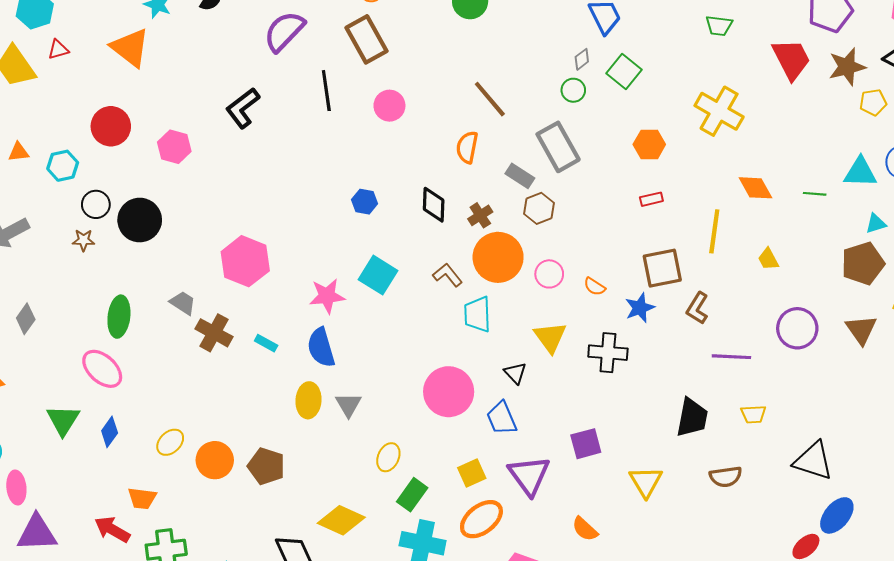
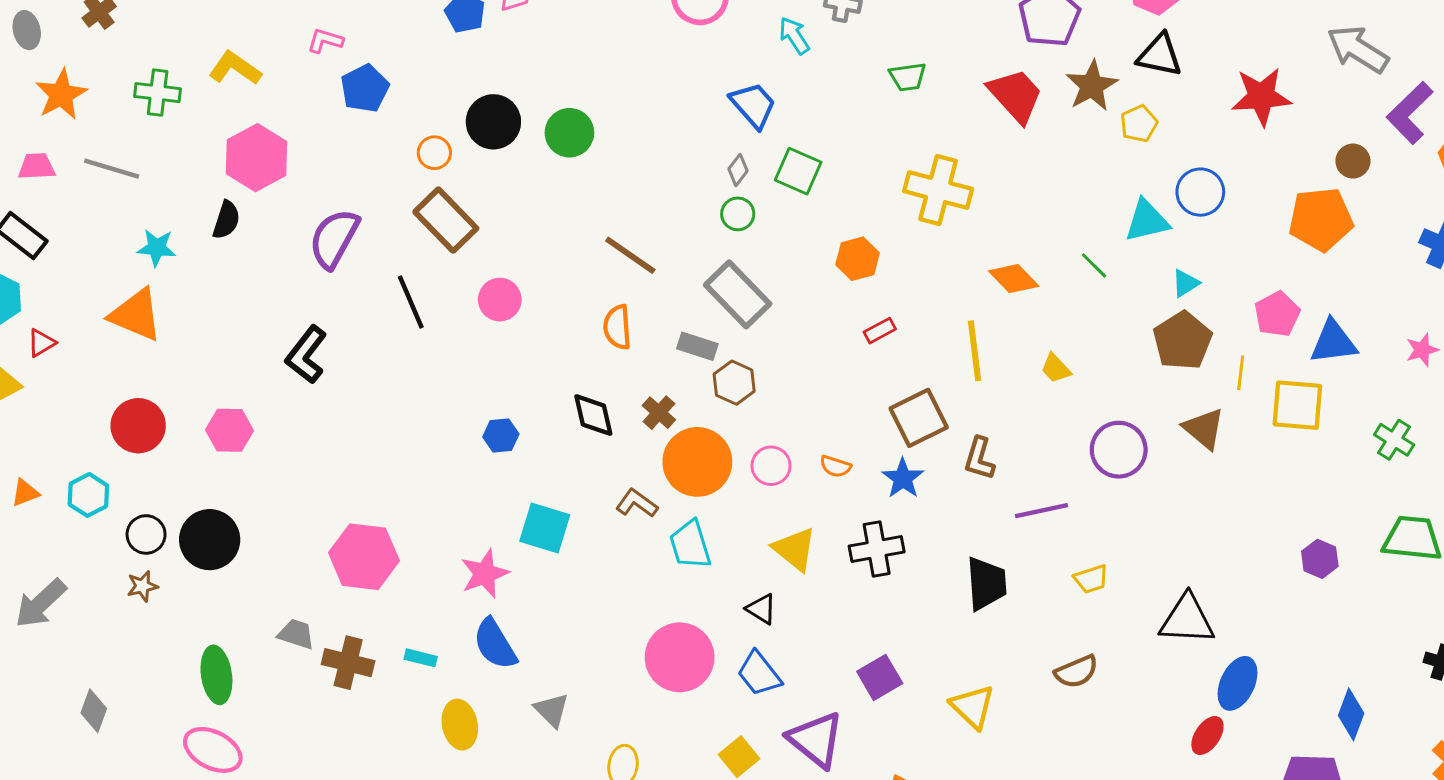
green line: (815, 194) -> (1094, 265), turned 55
yellow ellipse: (308, 400) -> (460, 725), moved
black trapezoid: (692, 418) -> (986, 583), moved

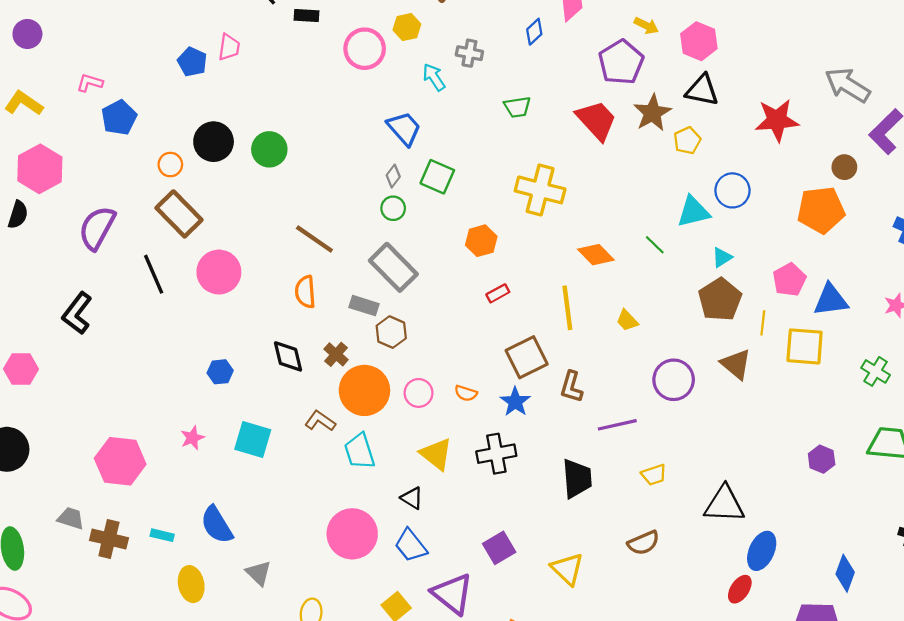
pink circle: (500, 300) -> (219, 272), size x1.4
pink star: (485, 574) -> (192, 438), moved, size x0.7

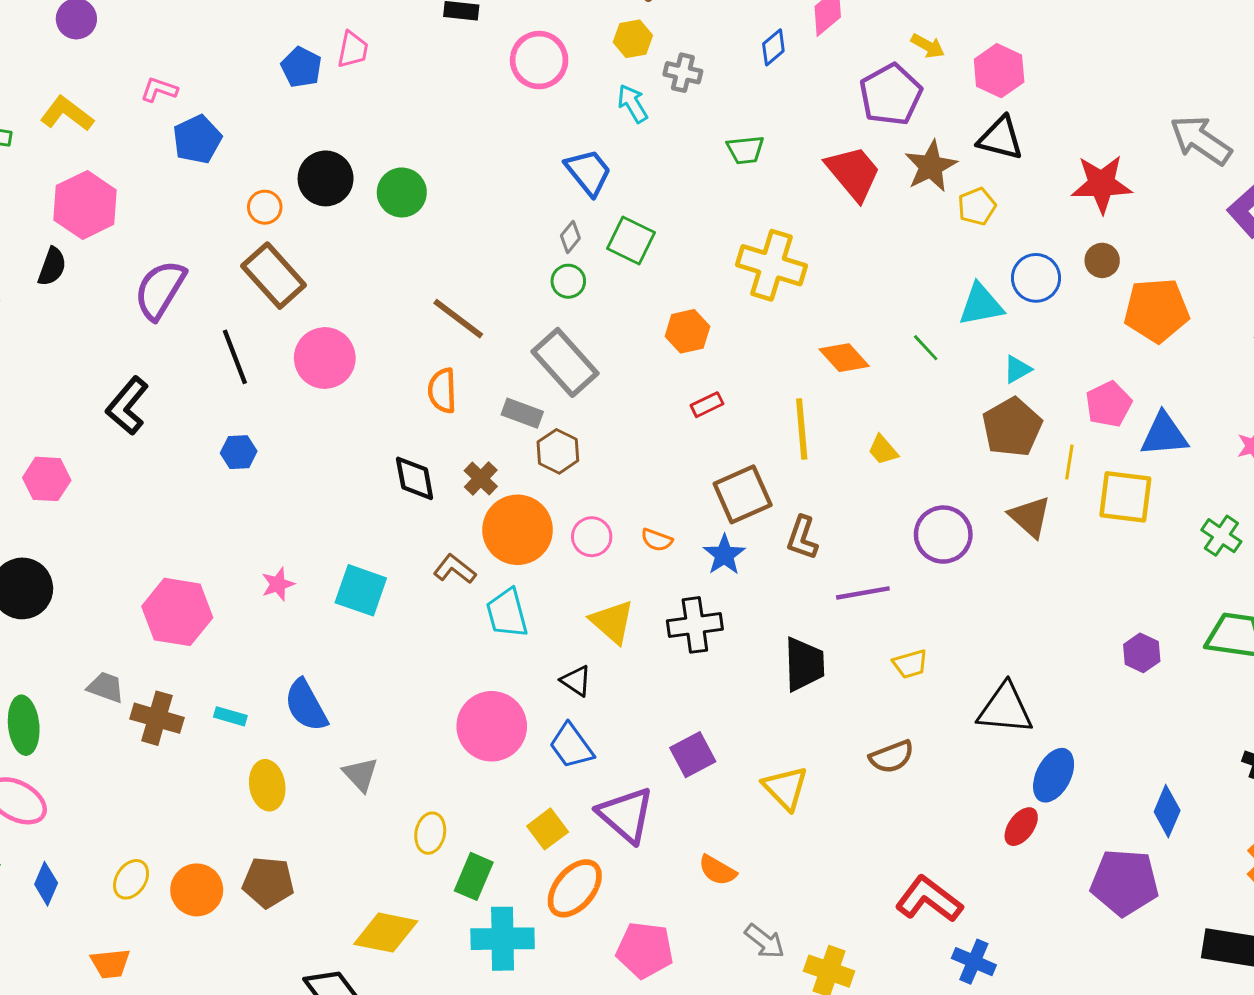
yellow hexagon: (407, 27) -> (633, 39), moved
brown circle: (844, 167) -> (1102, 260), moved
blue hexagon: (220, 372) -> (239, 452), moved

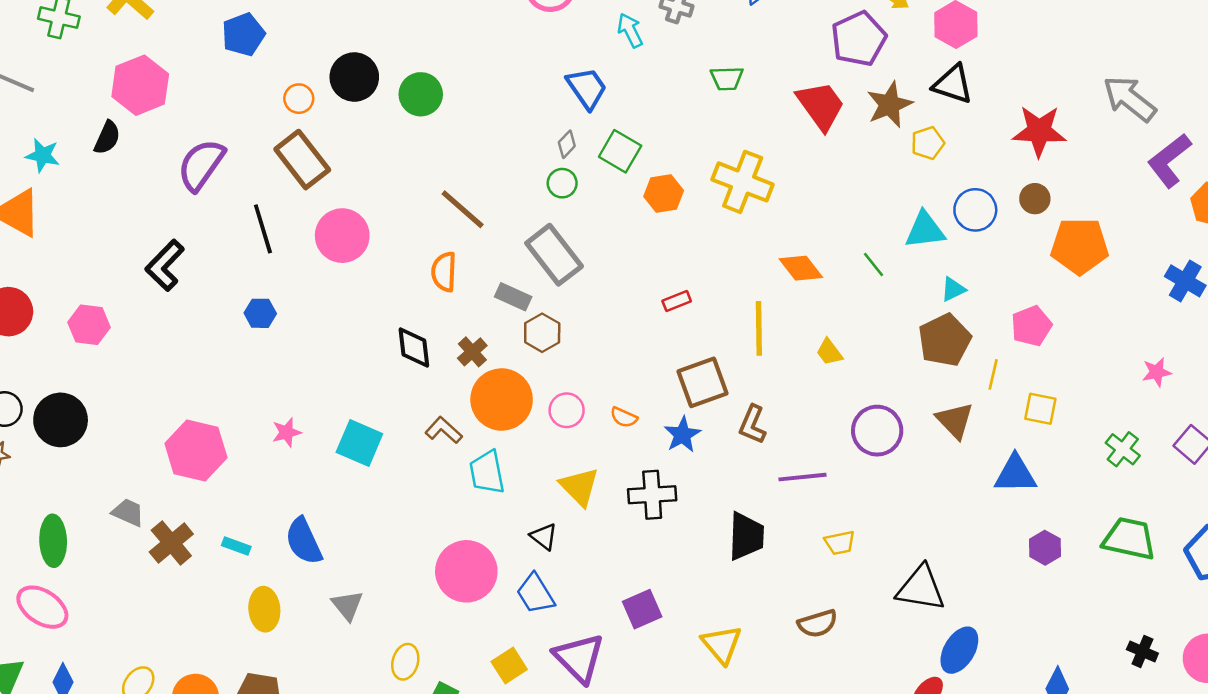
orange hexagon: (687, 331) -> (664, 193), moved
blue triangle: (1164, 435) -> (1015, 474), moved
yellow square: (1125, 497) -> (1040, 409), size x0.7
brown cross: (157, 718) -> (171, 543), turned 30

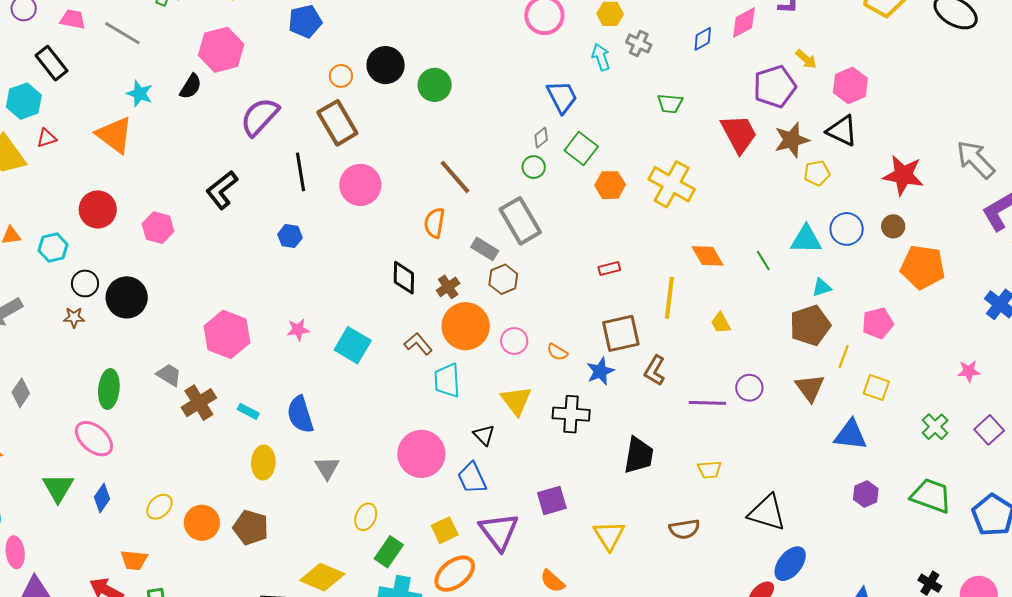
purple circle: (877, 431) -> (749, 388), size x0.7
purple line: (802, 477) -> (707, 403), moved

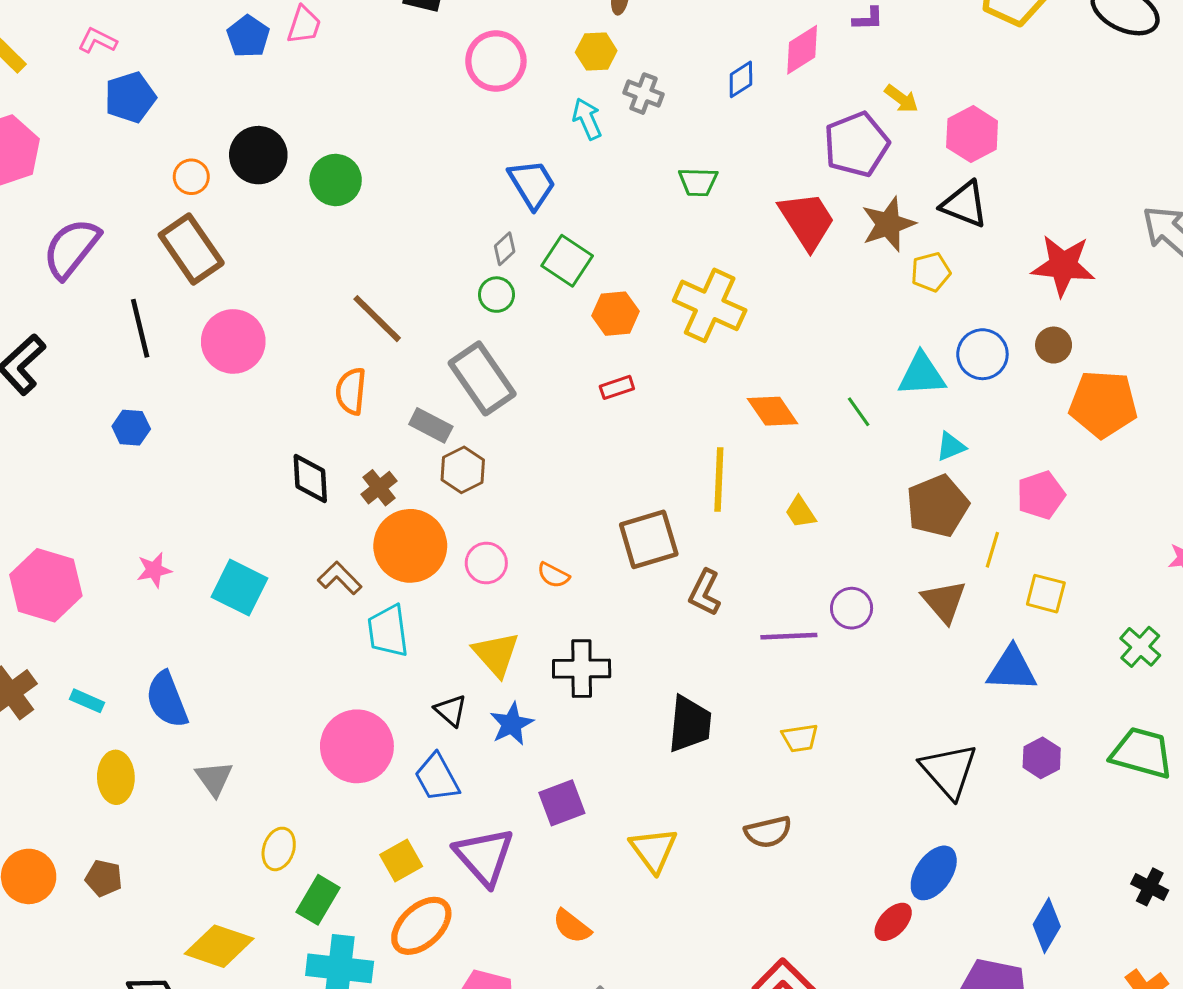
red rectangle: (609, 269) -> (617, 387), moved
blue star: (600, 371) -> (512, 724), moved
black triangle: (767, 513) -> (949, 771), moved, turned 36
brown pentagon: (251, 527) -> (104, 878), size x0.7

